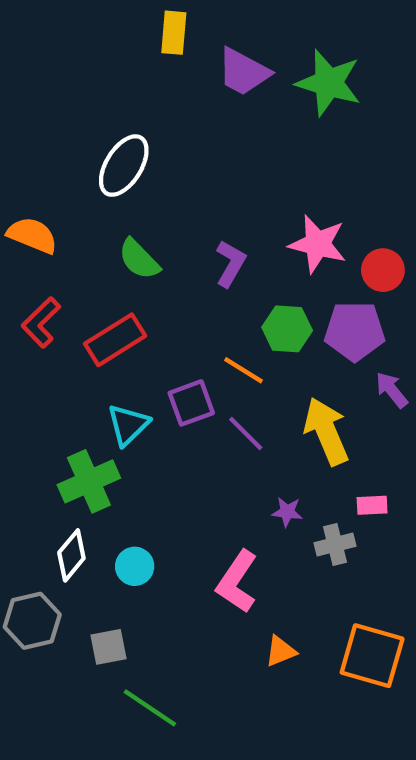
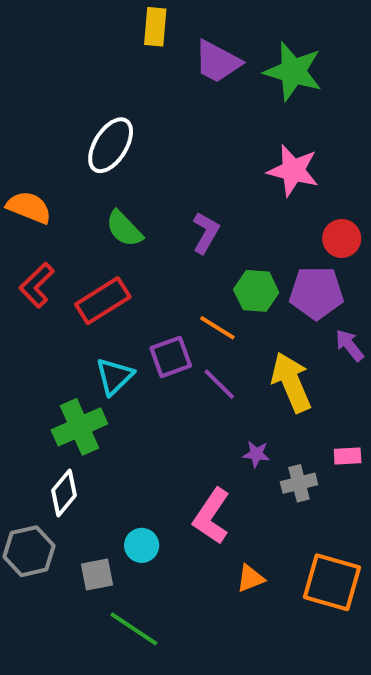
pink star: (318, 244) -> (293, 170), moved
pink rectangle: (372, 505) -> (348, 456), moved
cyan circle: (135, 566) -> (142, 545), moved

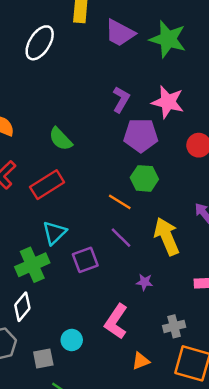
white ellipse: (111, 145) -> (40, 43), moved
purple L-shape: (206, 233) -> (121, 100), moved
purple pentagon: (316, 293) -> (141, 135), moved
purple square: (171, 357) -> (85, 260), moved
gray cross: (299, 483) -> (174, 326), moved

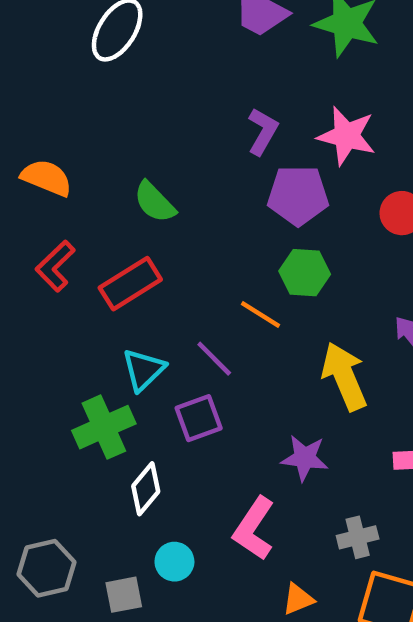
purple line: (121, 238) -> (214, 359), moved
purple star: (144, 282) -> (305, 458), size x1.5
white diamond: (22, 307) -> (146, 489), moved

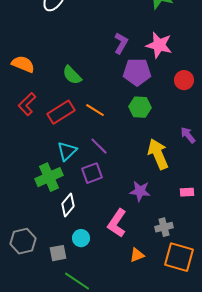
orange line: (261, 315) -> (95, 110), moved

